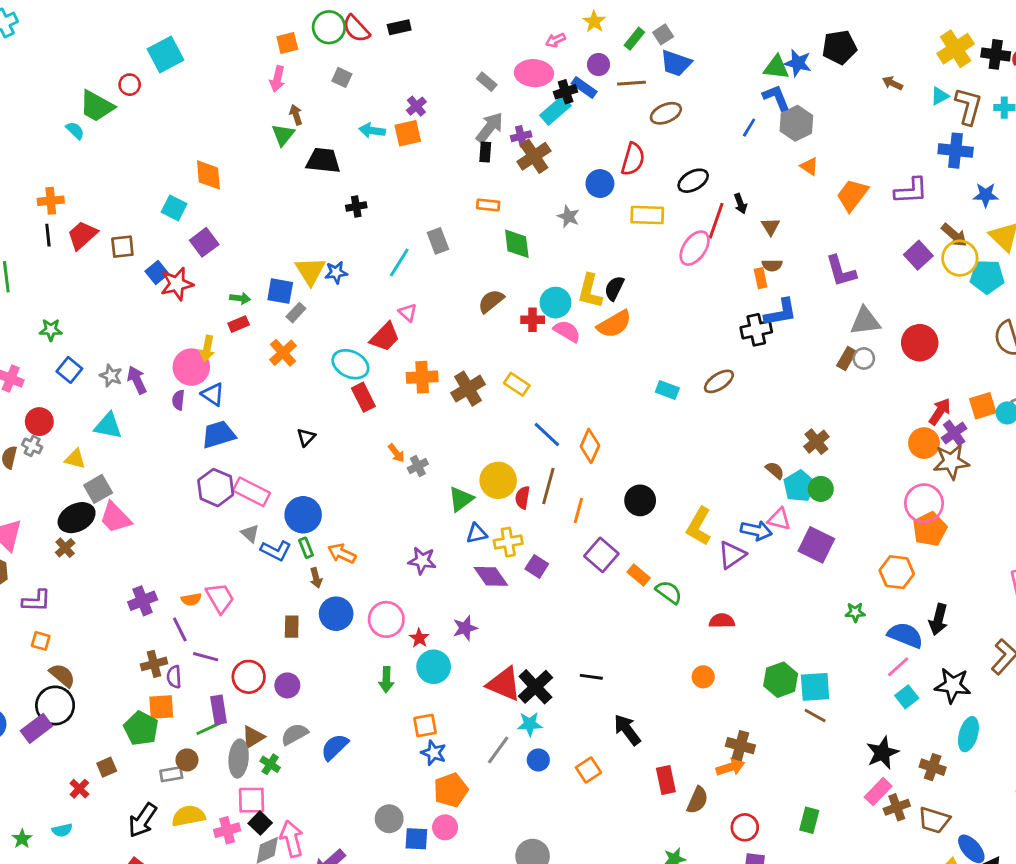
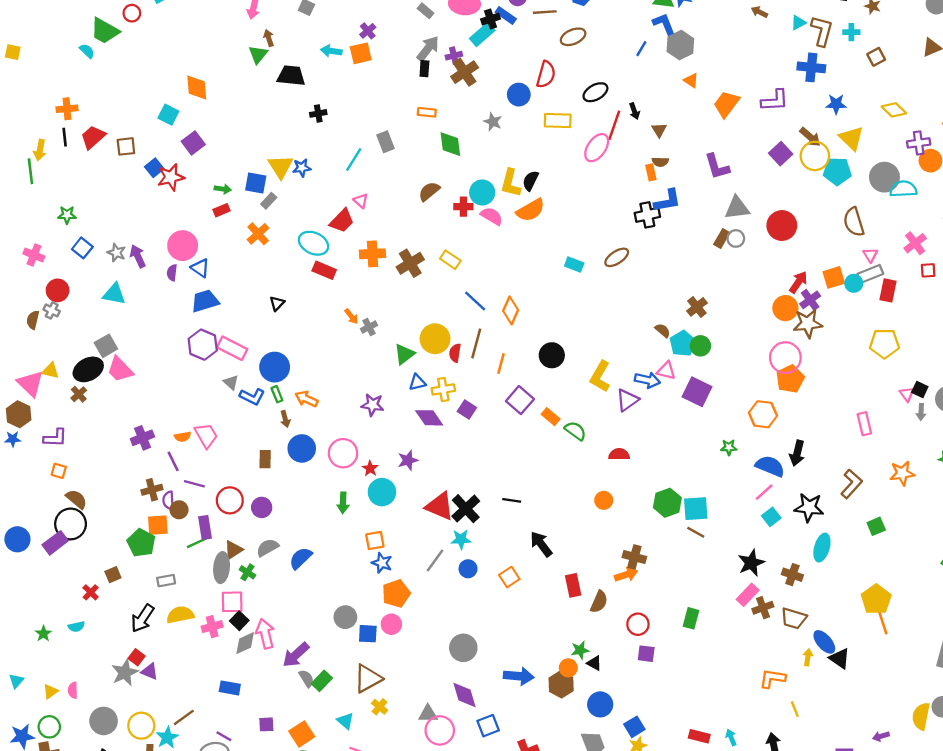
yellow arrow: (207, 348) -> (40, 150), moved
red rectangle: (363, 397) -> (324, 270), turned -40
yellow triangle: (75, 459) -> (50, 371), moved
brown circle: (187, 760) -> (179, 510), moved

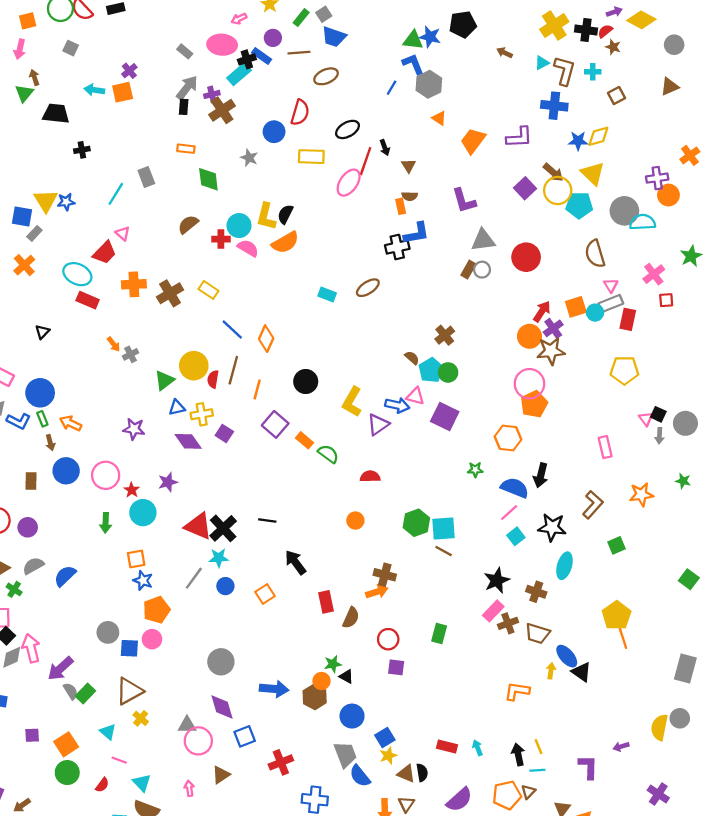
yellow diamond: (894, 110) -> (598, 136), moved, turned -60
yellow line: (795, 709) -> (538, 747), moved

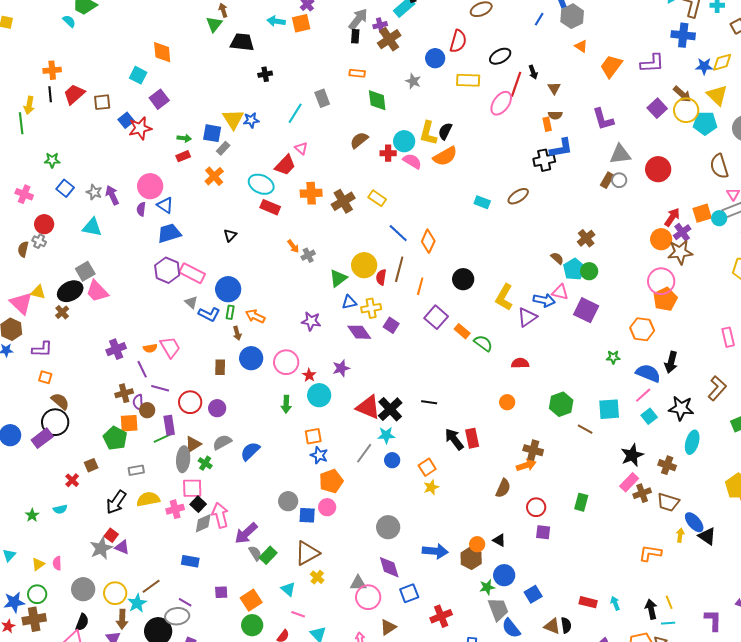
green rectangle: (42, 419) -> (230, 312), turned 32
cyan square: (444, 528) -> (609, 409), moved
red rectangle: (326, 602) -> (472, 438), moved
green star: (333, 664) -> (487, 587), moved
yellow star: (388, 756) -> (431, 487), moved

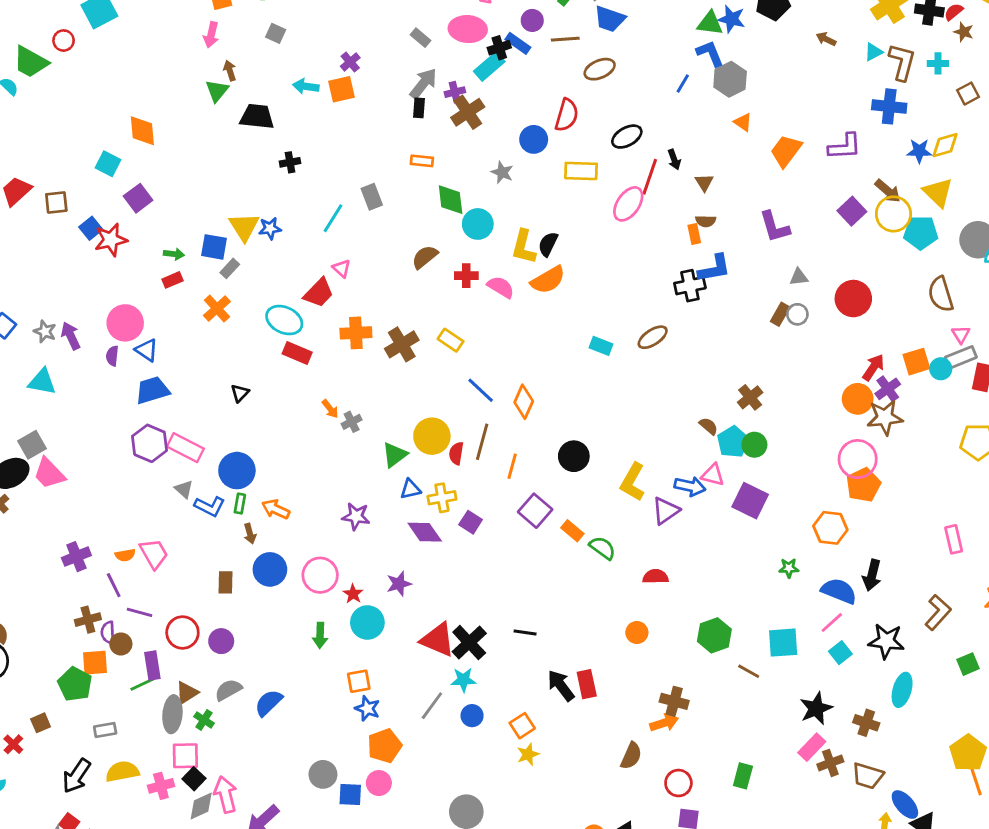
cyan circle: (404, 141) -> (478, 224), moved
gray triangle: (620, 154) -> (799, 277), size x0.6

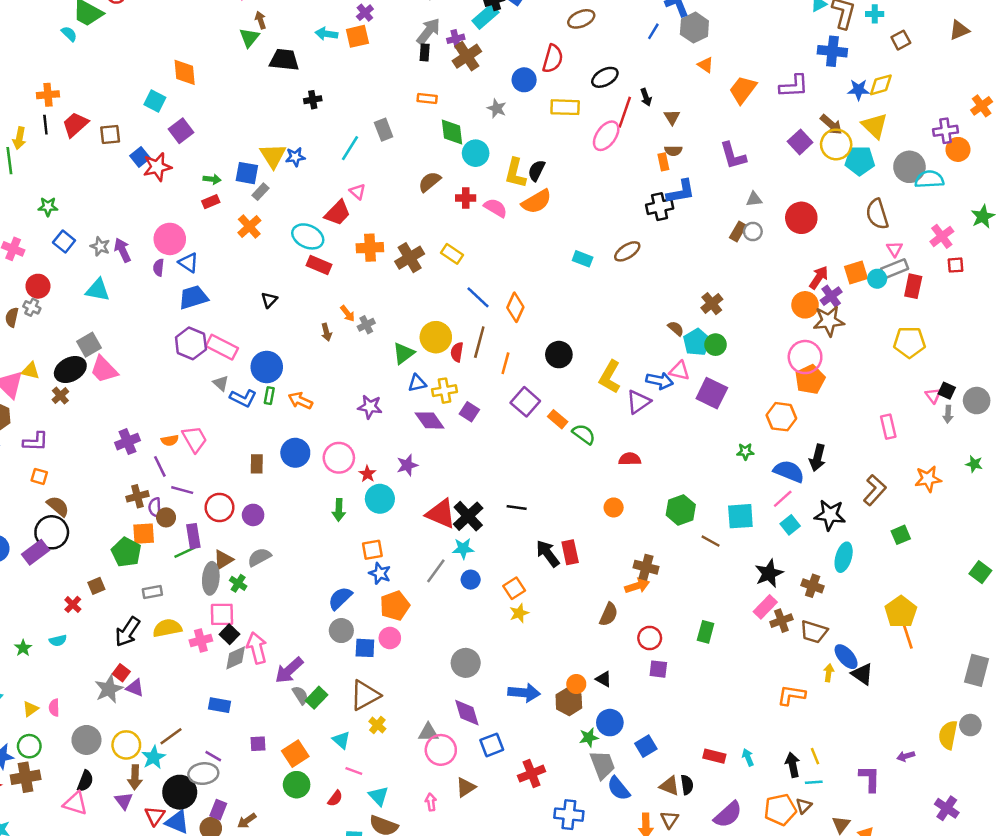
brown arrow: (250, 534) -> (326, 332), moved
blue semicircle: (268, 703) -> (340, 598), moved

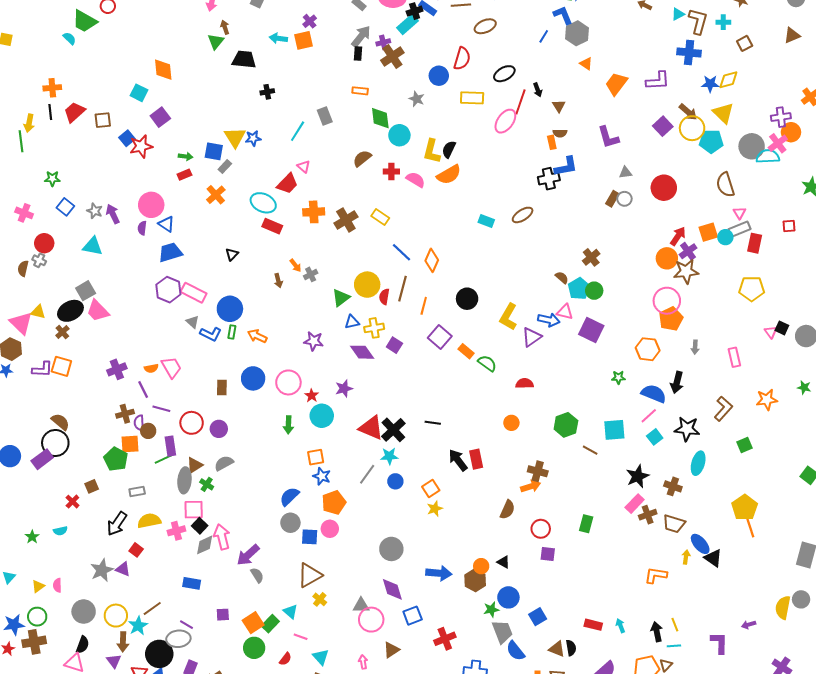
pink cross: (942, 236) -> (778, 143), moved
gray arrow: (948, 414) -> (695, 347), moved
orange square: (39, 476) -> (61, 366), moved, size x1.5
red square: (121, 673) -> (136, 550), moved
green rectangle: (316, 698) -> (270, 624), moved

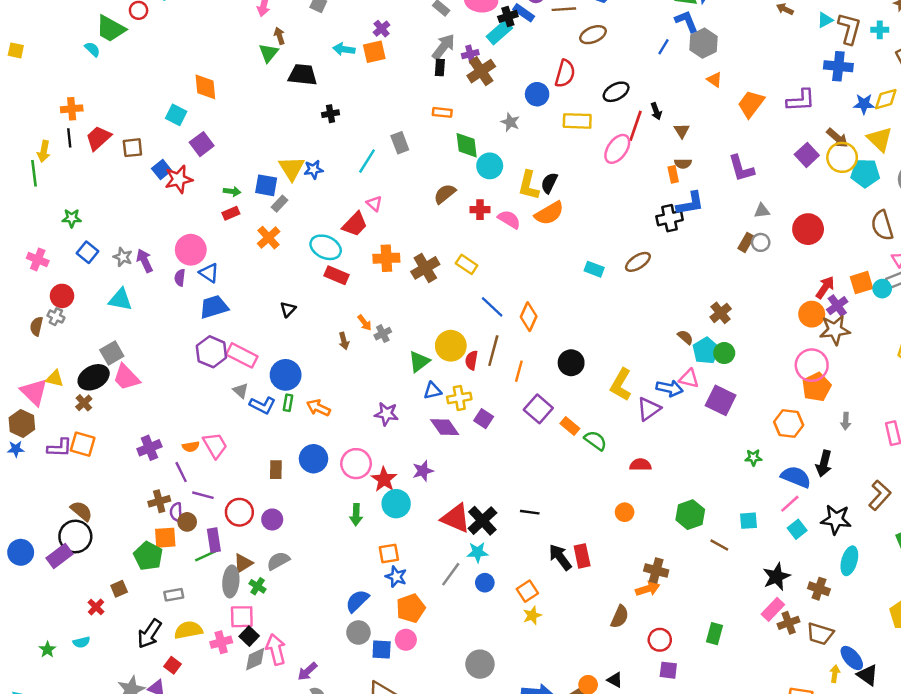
red star: (312, 396) -> (384, 479), size x1.5
cyan square: (614, 430) -> (749, 521), size x0.7
purple arrow: (248, 555) -> (307, 671), size x0.7

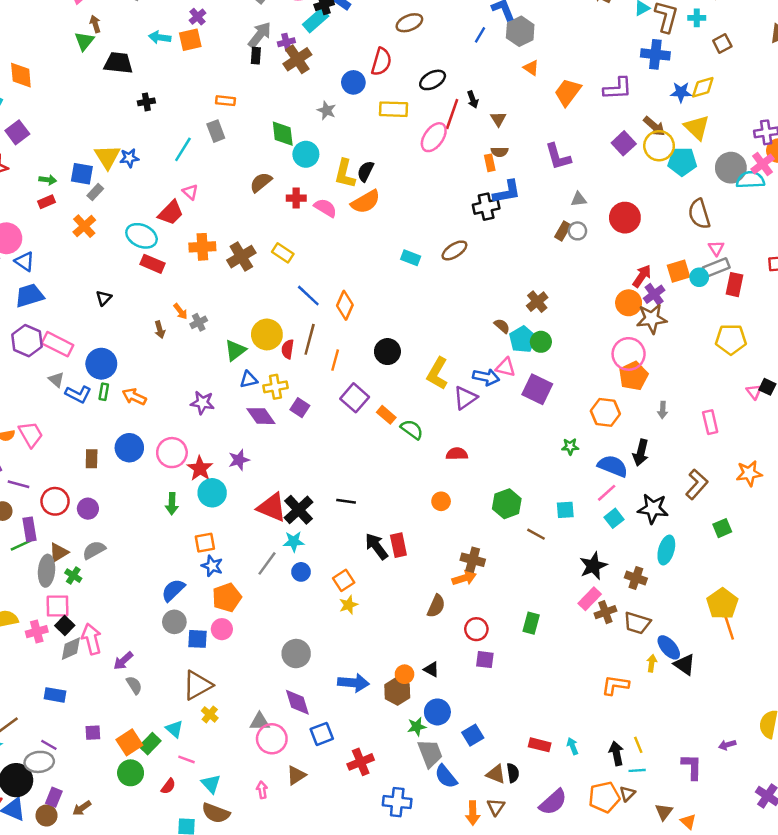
orange rectangle: (442, 112) -> (226, 101), moved

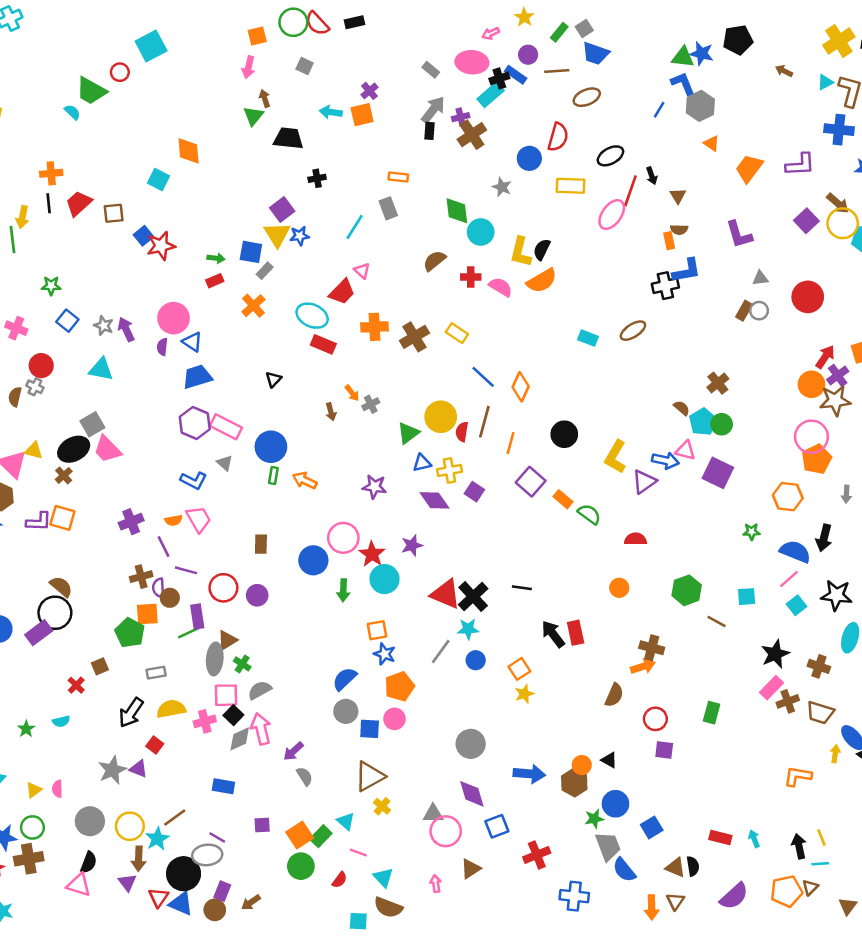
purple square: (17, 132) -> (282, 210), moved
blue L-shape: (78, 394) -> (194, 480), moved
blue circle: (129, 448) -> (313, 560), moved
gray semicircle: (94, 550) -> (260, 690), moved

